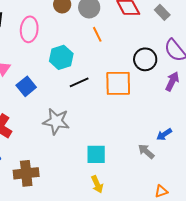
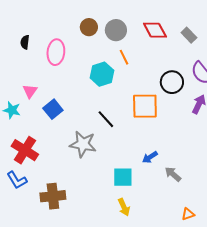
cyan hexagon: (61, 57) -> (102, 74), moved
black line: (79, 82) -> (106, 119), moved, turned 72
blue arrow: (164, 134) -> (150, 157), moved

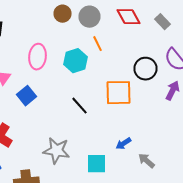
pink ellipse: (56, 52) -> (38, 57), moved
gray star: (83, 144) -> (56, 151), moved

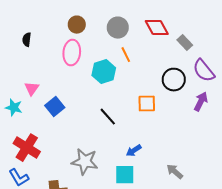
brown circle: (62, 14) -> (77, 25), moved
gray rectangle: (162, 22) -> (185, 43), moved
pink ellipse: (38, 57) -> (72, 53), moved
orange square: (118, 93) -> (147, 104), size x0.7
blue arrow: (124, 144) -> (134, 151), moved

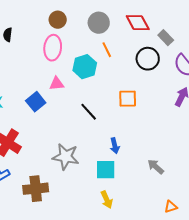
black circle: (174, 80) -> (148, 59), moved
pink triangle: (32, 89) -> (57, 84), moved, turned 49
blue arrow: (134, 151) -> (115, 146), turned -70

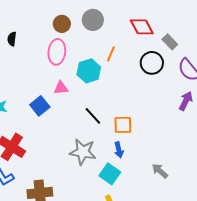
gray circle: (99, 23) -> (93, 20), moved
orange line: (107, 50) -> (111, 54), turned 49
orange square: (128, 99) -> (123, 125), moved
gray star: (66, 157) -> (83, 152), moved
cyan square: (106, 170) -> (110, 174), turned 35

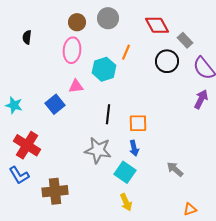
black line: (93, 116) -> (108, 114), turned 48

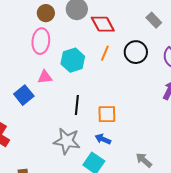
red diamond: (157, 25) -> (103, 24), moved
gray rectangle: (185, 40) -> (154, 20), moved
orange line: (126, 52) -> (105, 53), moved
blue arrow: (134, 148) -> (103, 139), turned 126

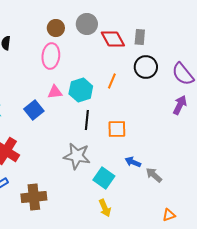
gray rectangle: (154, 20) -> (140, 37), moved, turned 49
orange line: (105, 53) -> (112, 81), moved
cyan hexagon: (73, 60) -> (81, 90), moved
blue arrow: (103, 139) -> (133, 162), moved

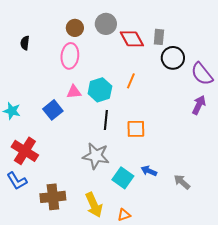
black circle: (146, 67) -> (173, 58), moved
blue arrow: (133, 162) -> (149, 171), moved
gray arrow: (154, 175) -> (182, 182), moved
yellow arrow: (105, 208) -> (94, 205), moved, size x1.4
orange triangle: (169, 215) -> (124, 215), moved

